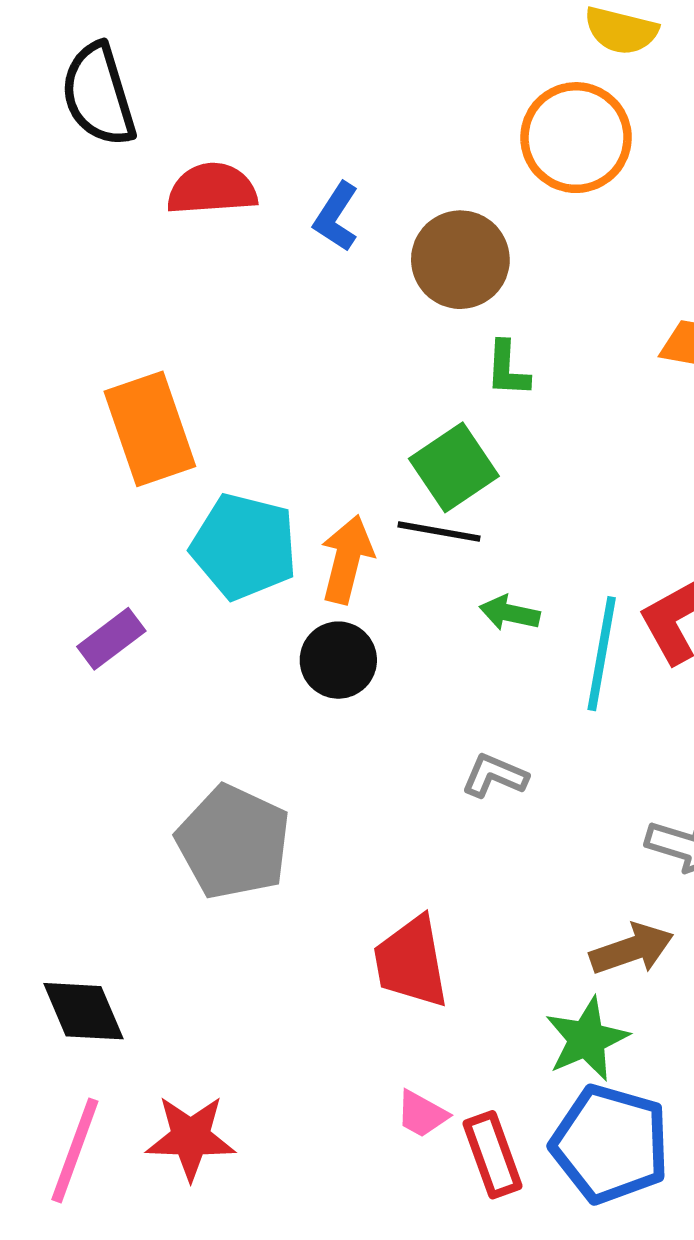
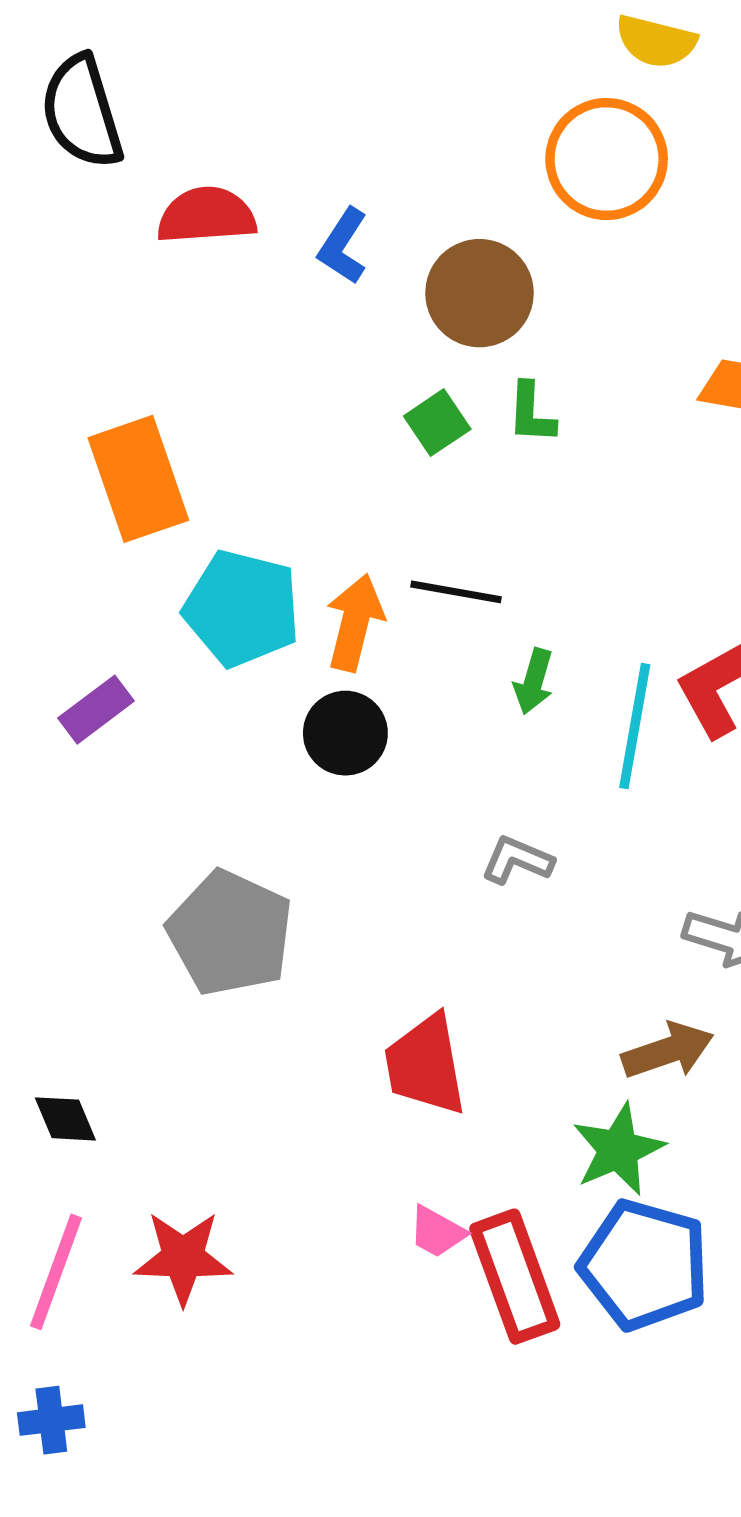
green square: (454, 467) -> (437, 423), moved, size x0.7
green arrow: (510, 613) -> (534, 681), turned -86
black diamond: (84, 1011) -> (65, 1119), size x0.7
red rectangle: (493, 1155) -> (515, 1277), size x1.4

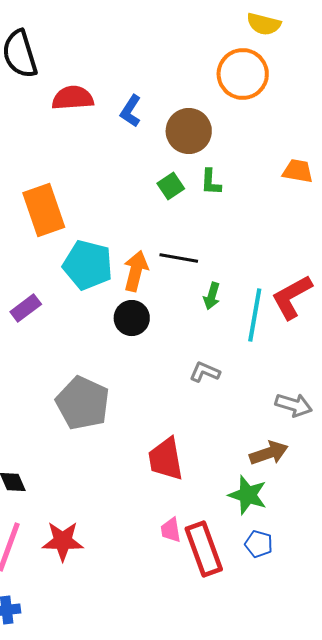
green star: (618, 1150) -> (248, 495), turned -30
pink trapezoid: (437, 1232) -> (171, 530), turned 52
blue pentagon: (644, 1265) -> (259, 544), size x0.5

